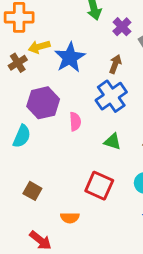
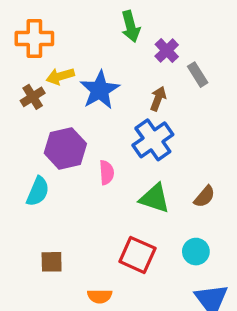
green triangle: (113, 142) -> (155, 198), size x1.4
brown square: (32, 191) -> (52, 262), turned -30

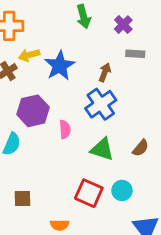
purple cross: (167, 50) -> (123, 25), moved
gray rectangle: (198, 75) -> (135, 54), turned -54
cyan circle: (196, 252) -> (122, 190), moved

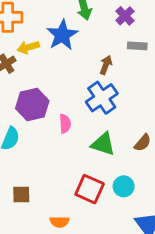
blue star: (60, 66) -> (62, 35), moved

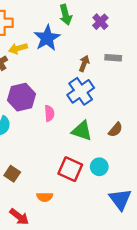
gray rectangle: (137, 46) -> (113, 58), moved
brown square: (21, 195) -> (12, 174), turned 35

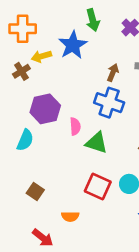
blue cross: (81, 91) -> (109, 103), turned -36
green triangle: (82, 131) -> (97, 143), moved

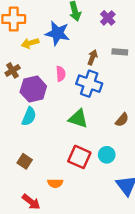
blue star: (73, 45) -> (57, 33), turned -30
brown cross: (21, 71) -> (13, 70), moved
pink semicircle: (75, 126) -> (61, 74), moved
cyan semicircle: (25, 140) -> (29, 116), moved

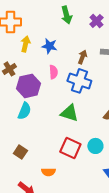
blue star: (57, 33) -> (49, 46), moved, size x0.7
yellow arrow: (30, 43) -> (25, 44), turned 119

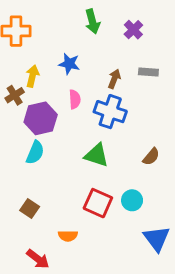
yellow arrow: (25, 44) -> (32, 76), moved

